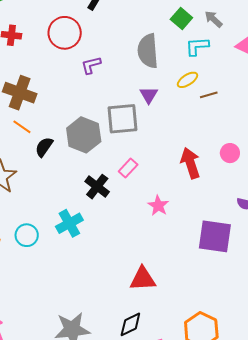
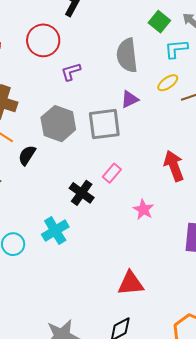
purple triangle: (149, 95) -> (130, 99), turned 36
gray hexagon: (84, 135) -> (58, 124), moved

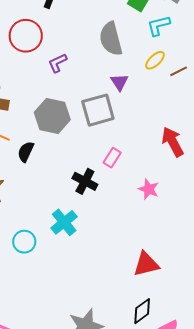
purple triangle: (130, 99) -> (119, 82), turned -30

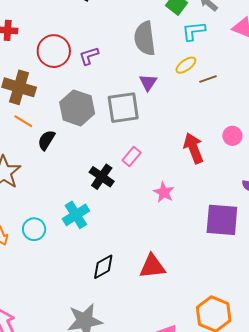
red circle: (26, 36) -> (54, 51), moved
black diamond: (142, 311) -> (103, 267), moved

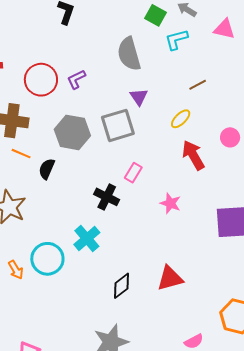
yellow ellipse: (186, 65) -> (181, 119), moved
cyan circle: (34, 229) -> (47, 259), size x1.4

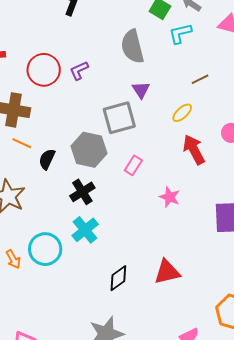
gray hexagon: (72, 132) -> (89, 150), moved
black cross: (107, 197) -> (82, 192), moved, turned 30

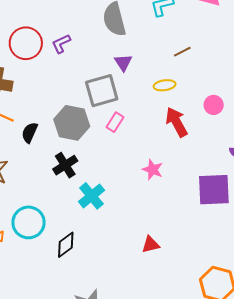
yellow ellipse: (182, 113) -> (165, 85), turned 35
pink rectangle: (133, 165) -> (115, 122), moved
cyan cross: (85, 230) -> (92, 196), moved
red triangle: (167, 272) -> (150, 245), size x0.7
black diamond: (118, 278) -> (66, 245), moved

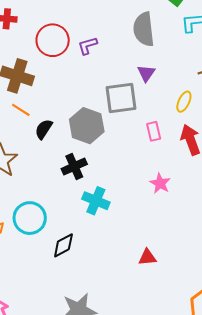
yellow ellipse: (165, 85) -> (184, 102), turned -65
pink rectangle: (115, 122) -> (154, 131), moved, turned -54
cyan cross: (92, 196) -> (96, 201), turned -36

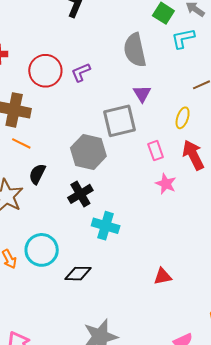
black semicircle: (44, 129) -> (37, 174), moved
pink star: (160, 183) -> (166, 184), moved
black diamond: (63, 245) -> (78, 274), turned 36

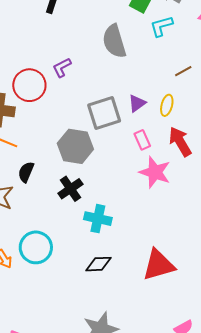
red circle: (45, 71) -> (29, 85), moved
purple triangle: (142, 94) -> (137, 103), moved, turned 30
pink star: (166, 184) -> (155, 172), size x1.5
black diamond: (78, 274) -> (99, 264), moved
red triangle: (163, 276) -> (159, 265), size x1.8

